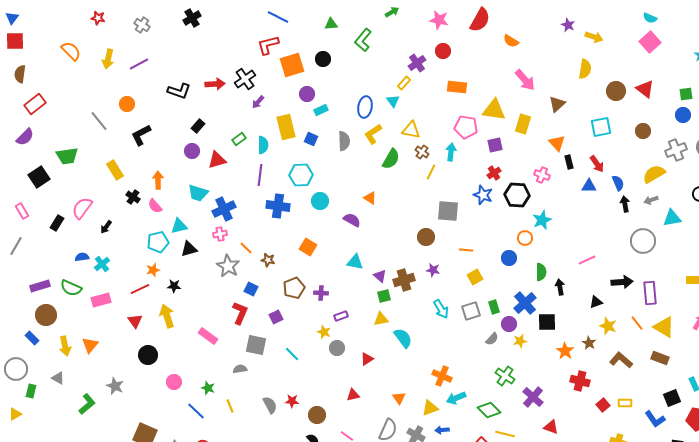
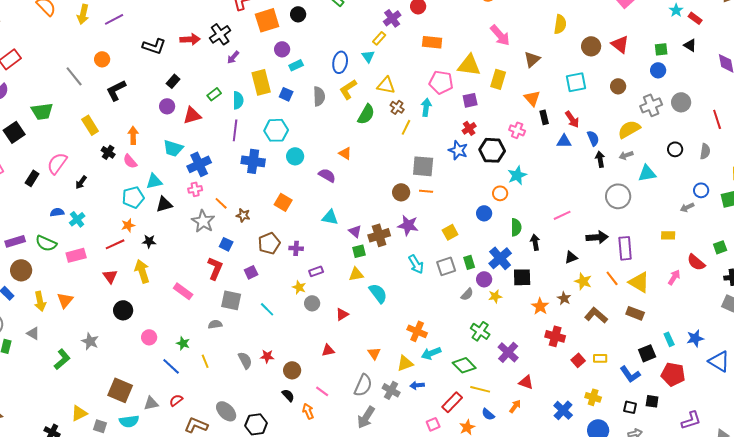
orange line: (466, 250) -> (426, 191), moved
purple star: (433, 270) -> (408, 225), size x1.5

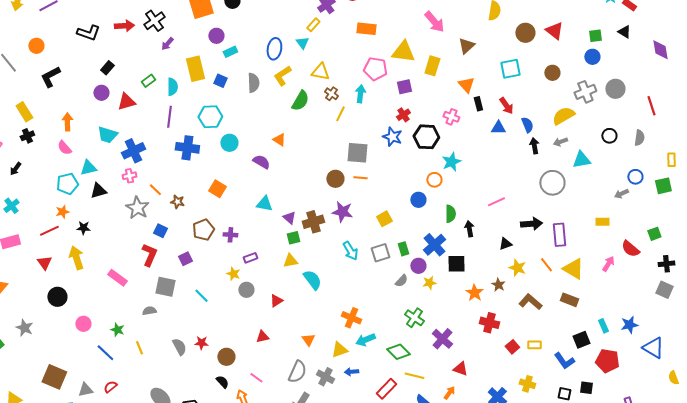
black cross: (108, 152) -> (27, 136), moved, turned 32

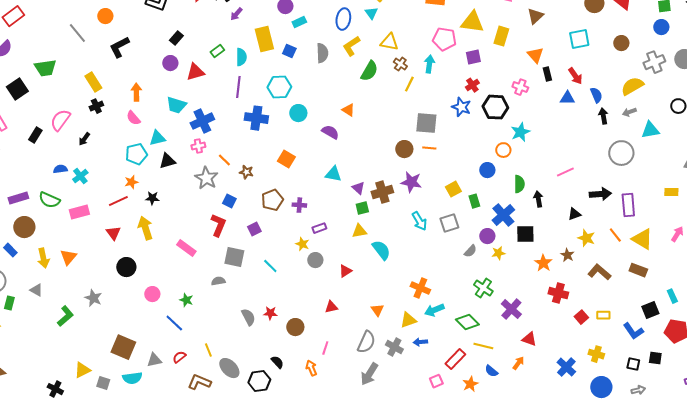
green rectangle: (403, 249) -> (474, 201), moved
yellow line: (139, 348) -> (208, 350), moved
pink line: (256, 378) -> (325, 348), turned 72
black semicircle: (222, 382) -> (277, 362), moved

